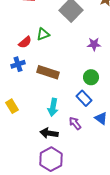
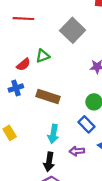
purple arrow: (75, 123) -> (77, 151), turned -56
black arrow: (49, 133) -> (49, 162), turned -90

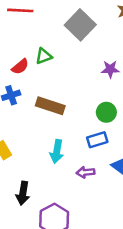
blue rectangle: (86, 124) -> (97, 140), turned -63
black arrow: (49, 162) -> (23, 193), moved

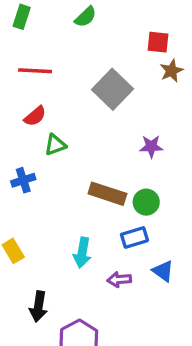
green triangle: (44, 56) -> (55, 145), moved
red semicircle: (20, 67) -> (35, 116), moved
brown rectangle: (50, 106) -> (107, 194), moved

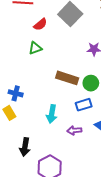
red semicircle: (35, 116) -> (40, 24), moved
blue cross: (23, 180) -> (16, 93), moved, turned 32

